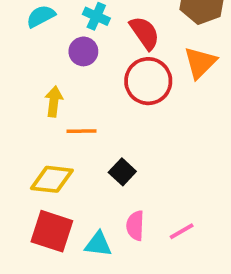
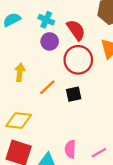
purple circle: (83, 51) -> (50, 41), moved
orange line: (82, 131) -> (47, 87), moved, turned -42
black square: (122, 172) -> (74, 94), moved, turned 35

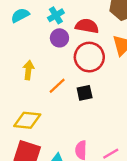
cyan cross: (46, 20) -> (56, 15), turned 35
red semicircle: (76, 30) -> (87, 26), turned -45

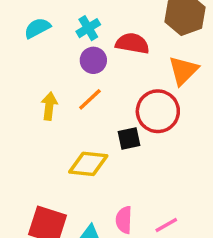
red circle: (89, 57) -> (158, 111), moved
orange line: (57, 86) -> (90, 99), moved
yellow diamond: (27, 120) -> (88, 164), moved

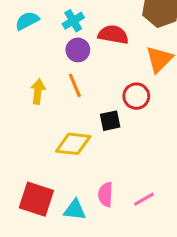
orange line: (90, 99) -> (75, 85), turned -70
red circle: (158, 111) -> (136, 96), size x0.7

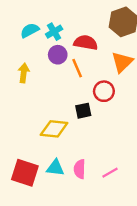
cyan semicircle: (27, 21) -> (30, 30), moved
orange line: (75, 85) -> (77, 68), moved
yellow arrow: (38, 91) -> (24, 73), moved
cyan triangle: (75, 210) -> (55, 168), moved

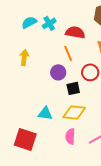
purple circle: (58, 55) -> (58, 72), moved
yellow diamond: (54, 129) -> (74, 112), moved
cyan triangle: (55, 168) -> (45, 113), moved

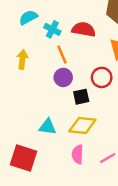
cyan cross: (49, 23) -> (52, 29), moved, turned -32
orange line: (68, 53) -> (62, 55), moved

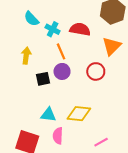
cyan semicircle: (28, 17) -> (31, 19), turned -105
black square: (81, 97) -> (43, 79), moved
pink semicircle: (78, 154) -> (58, 136), moved

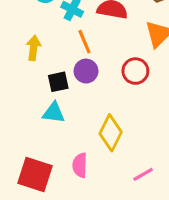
yellow diamond: (79, 114) -> (111, 133), turned -70
cyan triangle: (48, 115) -> (54, 113), moved

